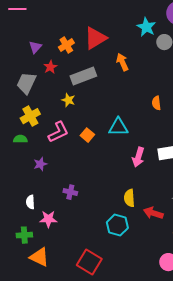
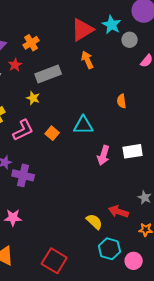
red triangle: (95, 38) -> (82, 30), moved
purple cross: (70, 192) -> (23, 175), moved, size x1.5
yellow semicircle: (129, 198) -> (94, 222), moved, turned 138
cyan hexagon: (117, 225) -> (109, 249), moved

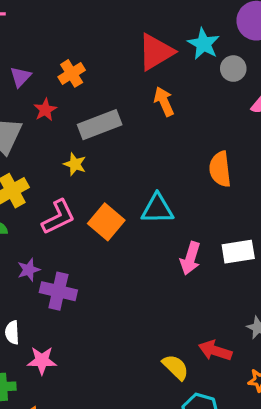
orange semicircle: (121, 101) -> (220, 169), size x1.5
orange square: (52, 133) -> (106, 222), size x1.5

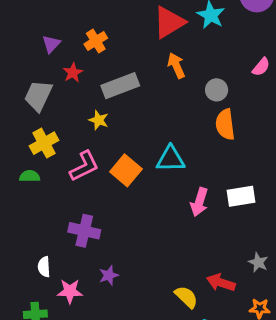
gray circle: (233, 69) -> (217, 90), moved
purple star: (29, 270) -> (109, 275), moved

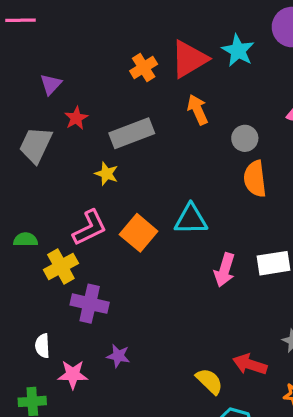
orange cross: (96, 41) -> (144, 67), moved
yellow cross: (44, 143) -> (61, 267), moved
purple star: (109, 275) -> (118, 356), turned 30

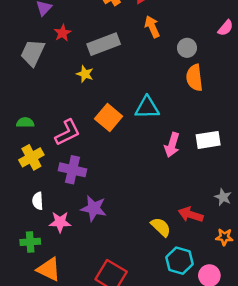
pink L-shape: (90, 228) -> (68, 132), moved
yellow cross: (61, 267) -> (31, 157), moved
purple star: (118, 356) -> (94, 208), size x1.5

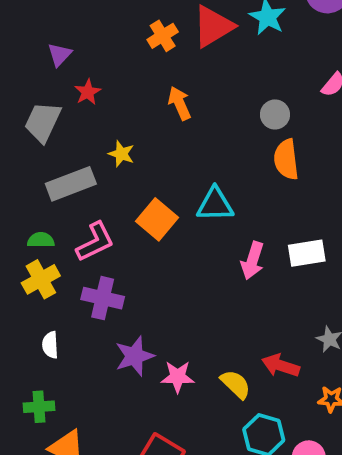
orange arrow: (152, 27) -> (179, 103), moved
gray rectangle: (104, 44) -> (71, 184), moved
green semicircle: (25, 122) -> (41, 240), moved
purple star: (94, 208) -> (134, 356), turned -30
pink star: (60, 222) -> (178, 377), moved

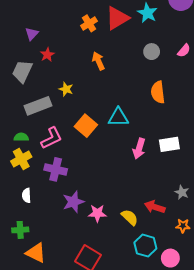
gray circle: (275, 114) -> (152, 52), moved

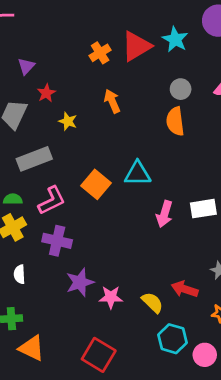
yellow star: (66, 89) -> (68, 121), moved
orange semicircle: (158, 92) -> (175, 121), moved

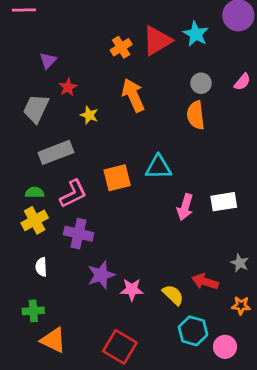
orange arrow: (112, 101) -> (133, 95), size x1.4
orange square: (96, 184) -> (117, 178), turned 36

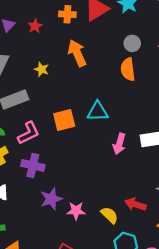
orange cross: (121, 47) -> (67, 14), turned 35
red star: (68, 87) -> (35, 26), moved

